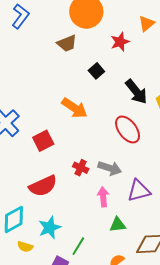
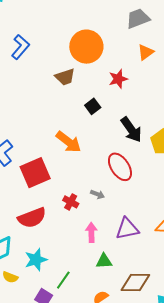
orange triangle: (147, 23) -> (146, 52), moved
red square: (43, 141) -> (35, 173), size x1.4
gray arrow: (110, 168) -> (98, 194), moved, size x0.6

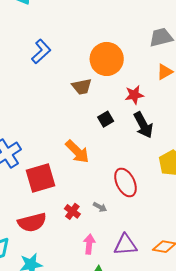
black arrow: (131, 130) -> (143, 125), moved

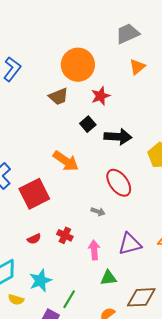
red star: (134, 95) -> (101, 96), moved
black arrow: (143, 125) -> (118, 137), moved, turned -48
red cross: (72, 211) -> (65, 235), moved
red semicircle: (32, 222) -> (34, 239), size x0.5

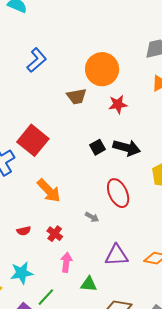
black square: (88, 124) -> (98, 147), moved
orange arrow: (66, 161) -> (49, 191), moved
red square: (34, 194) -> (33, 140), moved, turned -36
pink arrow: (94, 250) -> (66, 262), moved

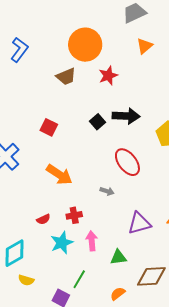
red square: (33, 140) -> (49, 127), moved, size x0.6
red cross: (55, 234) -> (74, 215), turned -35
cyan star: (22, 273) -> (62, 243), moved

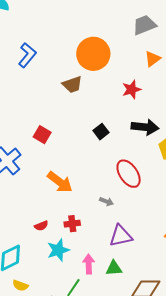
red star: (108, 76) -> (132, 89), moved
black arrow: (126, 116) -> (145, 127), moved
red square: (49, 127) -> (42, 135), moved
purple triangle: (139, 223) -> (121, 236), moved
pink arrow: (92, 241) -> (89, 264), moved

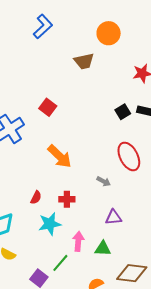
orange circle: (93, 54) -> (109, 33), size x0.7
black square: (101, 132) -> (123, 112), moved
red semicircle: (41, 226) -> (36, 198), turned -48
purple triangle: (121, 236) -> (113, 217), size x0.7

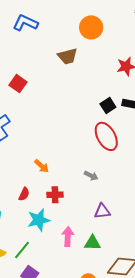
blue L-shape: (43, 26) -> (25, 23), turned -110
red square: (48, 107) -> (18, 84), moved
orange arrow: (60, 156) -> (42, 166), moved, size x0.6
red ellipse: (129, 156) -> (106, 136), moved
green line: (60, 263) -> (22, 250), moved

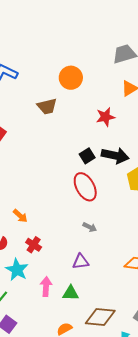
gray arrow: (91, 176) -> (90, 227), moved
red cross: (55, 195) -> (34, 245), turned 35
cyan star: (39, 220) -> (17, 270), turned -30

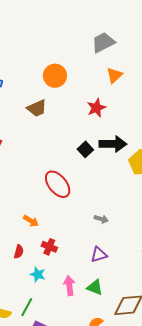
red ellipse: (85, 187) -> (58, 184), moved
cyan star: (17, 270) -> (38, 274), size x0.7
green triangle: (71, 293) -> (95, 287), turned 30

